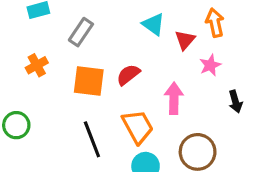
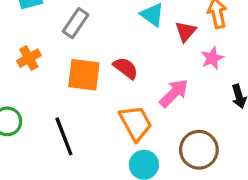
red semicircle: (128, 75) -> (126, 68), turned 75
pink arrow: (174, 98) -> (174, 93), turned 44
black line: (92, 139) -> (64, 136), moved

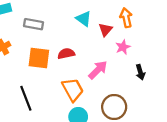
gray rectangle: (76, 23) -> (33, 24), turned 66
red semicircle: (126, 68) -> (66, 54), turned -49

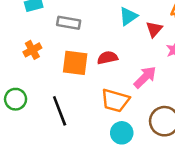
cyan triangle: (84, 19) -> (128, 16), turned 49
orange trapezoid: (73, 90) -> (115, 100), turned 135

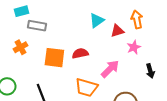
gray rectangle: (69, 23) -> (37, 26), moved
red triangle: (154, 29) -> (117, 31), turned 32

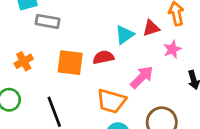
cyan triangle: (97, 20) -> (125, 35), moved
orange cross: (20, 47) -> (24, 61), moved

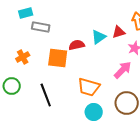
red semicircle: (103, 57) -> (77, 45), moved
pink arrow: (142, 77) -> (123, 70), moved

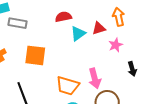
red semicircle: (77, 45) -> (63, 17), moved
pink arrow: (123, 70) -> (95, 78), moved, turned 120

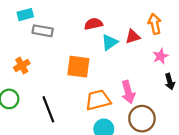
pink star: (116, 45) -> (160, 56), moved
orange square: (35, 55) -> (78, 67), moved
orange trapezoid: (68, 86) -> (98, 100), turned 150

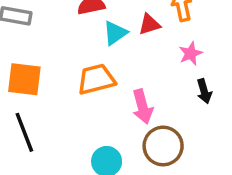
orange square: (78, 67) -> (24, 79), moved
orange trapezoid: (98, 100) -> (96, 79), moved

